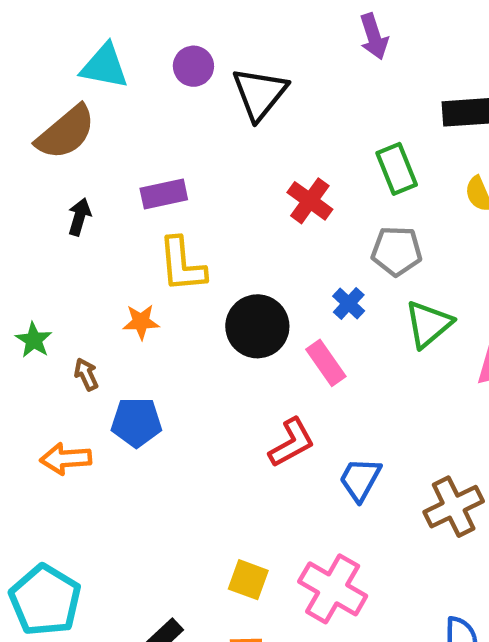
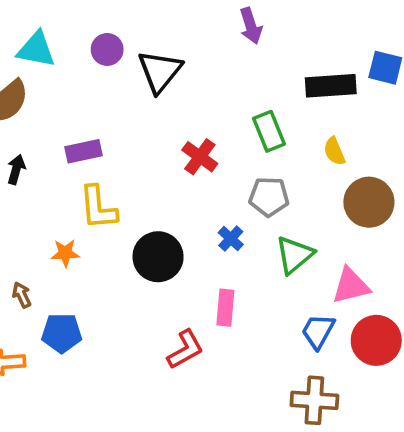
pink rectangle: (326, 363) -> (225, 308), moved, turned 40
blue trapezoid: (360, 479) -> (318, 331), moved
brown cross: (454, 507) -> (314, 400), turned 30

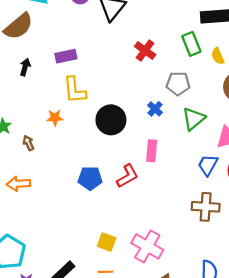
green rectangle: (269, 131) -> (191, 44), moved
red cross: (200, 157) -> (145, 51), moved
blue pentagon: (62, 333) -> (90, 178), moved

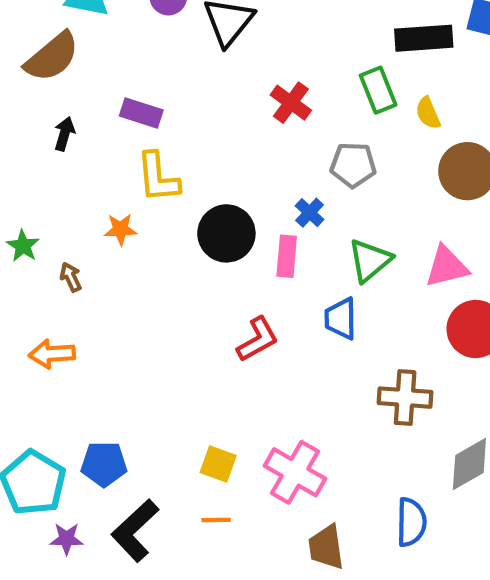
purple rectangle: (66, 56) -> (141, 113), turned 30
green triangle: (194, 119) -> (370, 260), moved
pink rectangle: (152, 151) -> (287, 256), moved
blue trapezoid: (208, 165) -> (341, 319), moved, turned -30
blue pentagon: (90, 178) -> (104, 464), moved

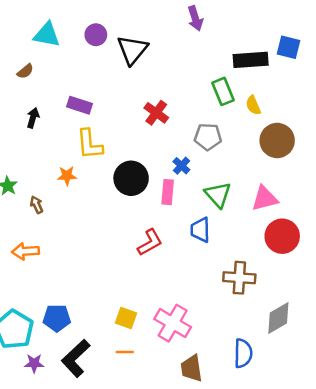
brown semicircle: (52, 57) -> (25, 71), size x0.5
red cross: (291, 103) -> (156, 113), moved
green triangle: (370, 260) -> (218, 195), turned -32

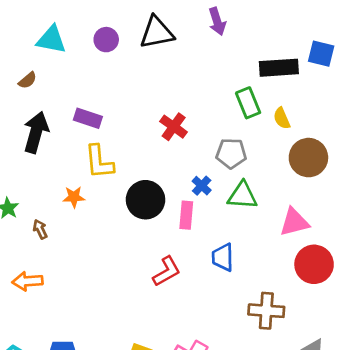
black triangle: (132, 50) -> (157, 33), moved, turned 40
black arrow: (33, 118) -> (36, 132), size x1.8
green triangle: (218, 195) -> (242, 196), moved, turned -44

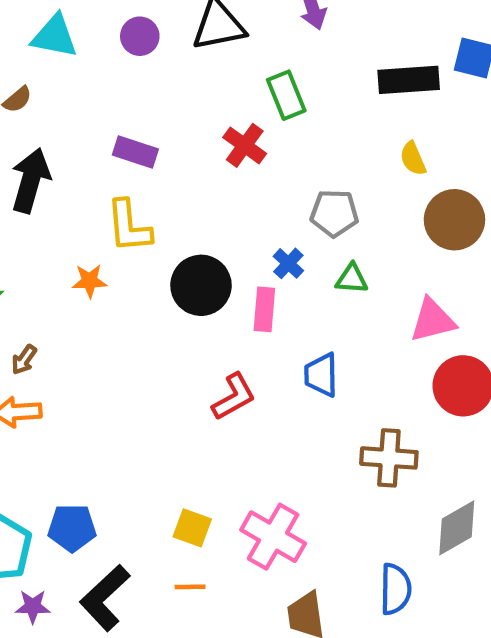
green rectangle: (248, 103) -> (286, 95), moved
purple rectangle: (88, 118) -> (135, 152), moved
red cross: (174, 127) -> (245, 145), moved
green triangle: (242, 196) -> (352, 279), size x0.7
brown arrow: (40, 229) -> (24, 360), moved, turned -120

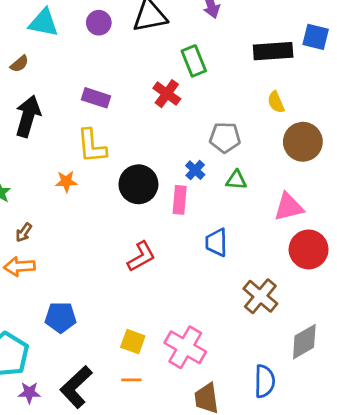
red L-shape: (234, 397) -> (141, 257), moved
brown cross: (389, 458) -> (260, 296), turned 36
blue pentagon: (72, 528) -> (61, 317), moved

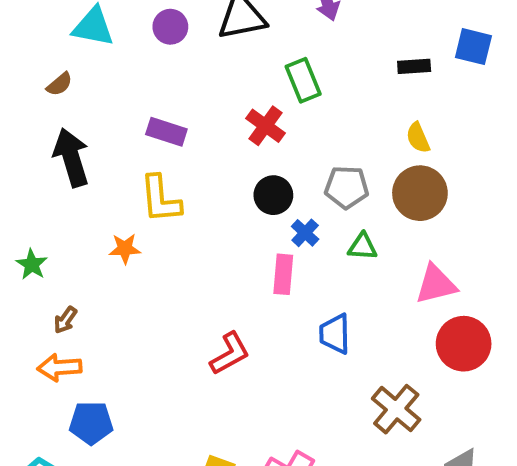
black rectangle: (273, 51) -> (414, 66), size x0.6
black arrow: (28, 116) -> (71, 157), turned -33
brown circle: (303, 142) -> (420, 193), moved
black circle: (138, 184) -> (273, 195), moved, size x0.7
blue pentagon: (61, 317) -> (91, 423), moved

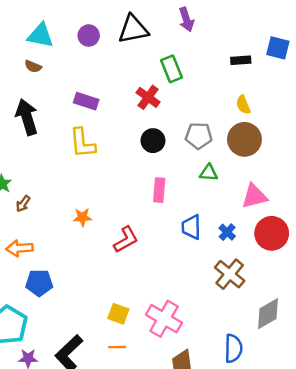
brown semicircle: (59, 84) -> (33, 66), moved, turned 63
blue cross: (305, 233) -> (227, 232), moved
orange star: (125, 249) -> (82, 217), moved
brown arrow: (65, 320) -> (23, 204), moved

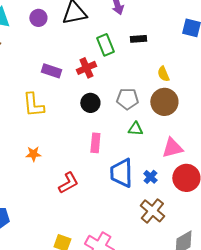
black rectangle: (241, 60) -> (138, 39), moved
red cross: (148, 97) -> (86, 68), turned 30
purple rectangle: (86, 101) -> (51, 71), moved
orange star: (82, 217) -> (33, 154), moved
blue trapezoid: (191, 227) -> (121, 173), size x1.4

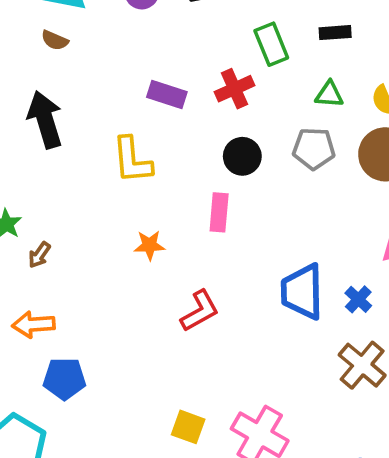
green triangle: (135, 129) -> (329, 94), moved
pink rectangle: (95, 143) -> (219, 212), moved
orange star: (33, 154) -> (149, 245), moved

